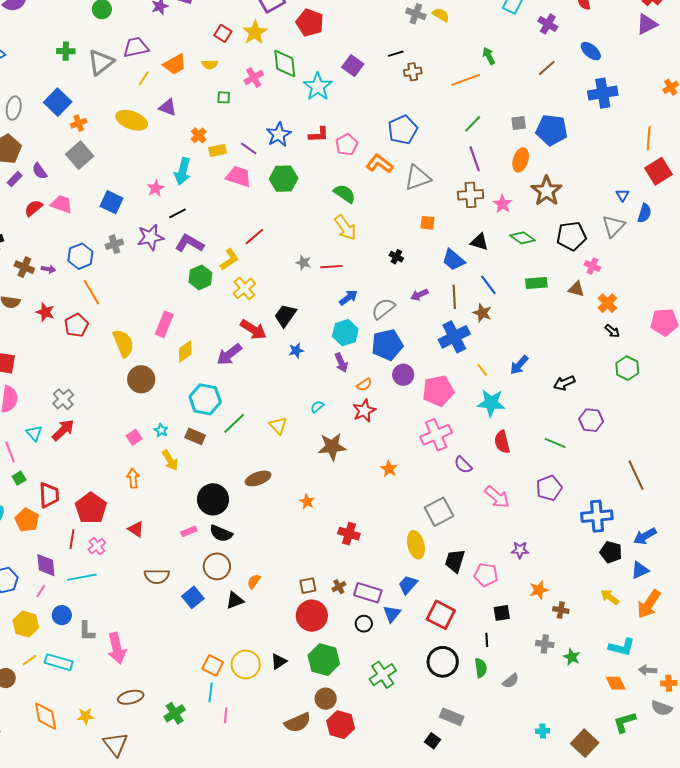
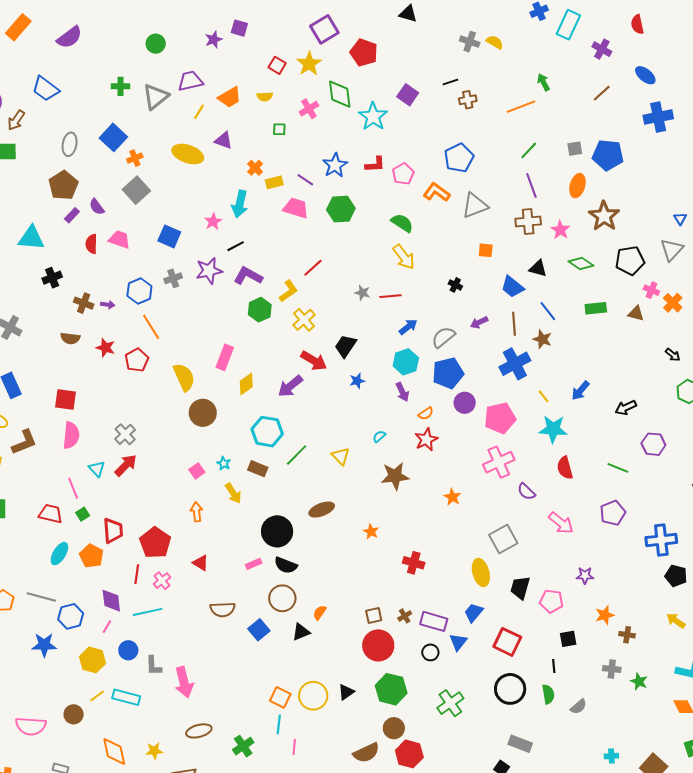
red semicircle: (34, 208) -> (91, 244), turned -48
orange cross: (607, 303) -> (673, 303), moved

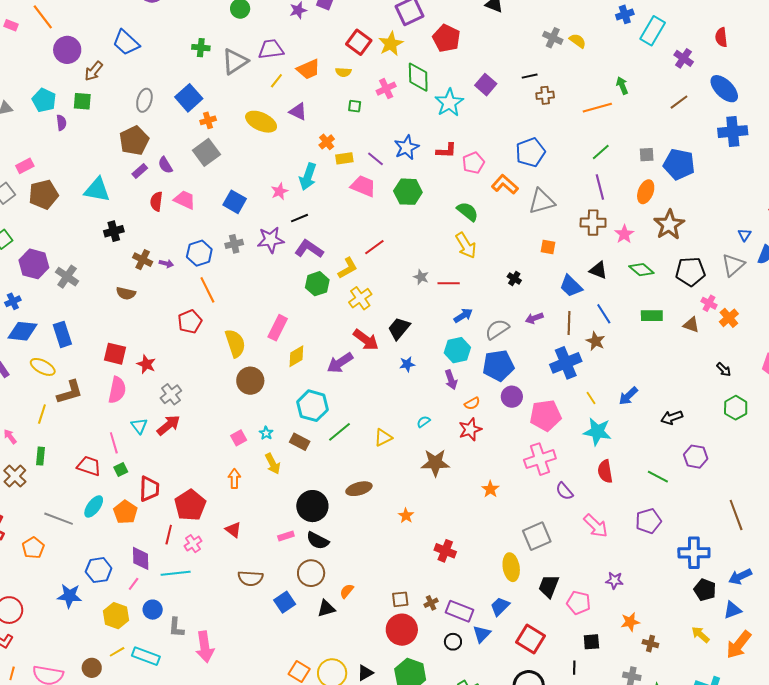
red square: (277, 65) -> (359, 42), size x1.4
blue ellipse: (645, 75) -> (724, 89), size x1.4
red star: (105, 348) -> (146, 364), moved
yellow triangle: (341, 456) -> (383, 437), turned 42
gray line: (41, 597) -> (59, 519), moved

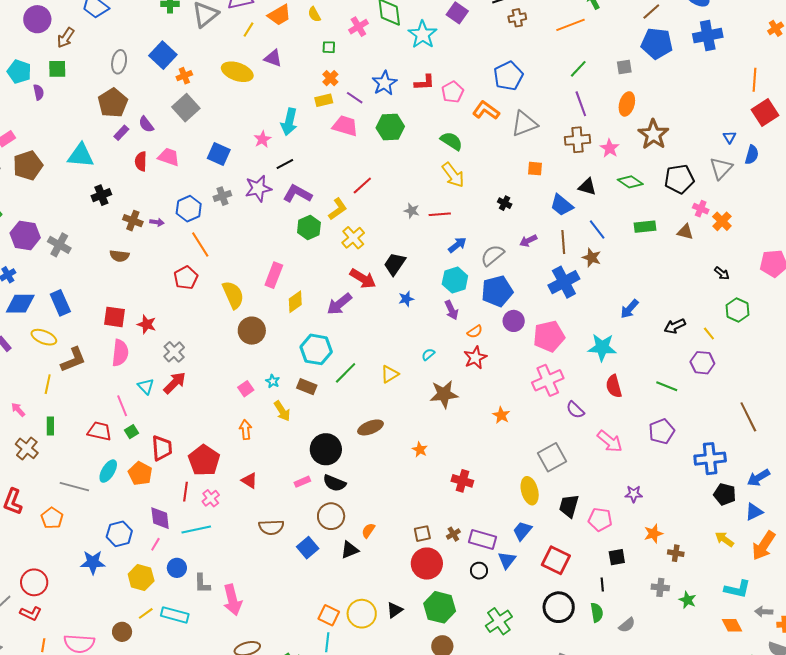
yellow semicircle: (343, 72) -> (314, 14), turned 63
orange cross: (327, 142) -> (330, 78), moved
blue pentagon: (679, 164) -> (657, 43), moved
yellow line: (591, 398) -> (709, 334), moved

